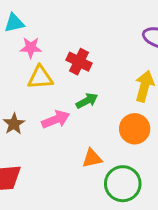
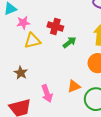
green arrow: (87, 101) -> (69, 42), moved
pink arrow: (56, 119) -> (47, 94), moved, turned 102

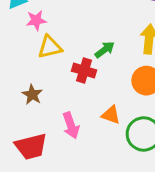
red cross: (55, 26) -> (84, 71), moved
orange triangle: (74, 86) -> (111, 115), turned 40

